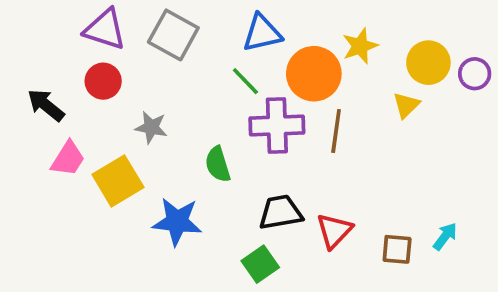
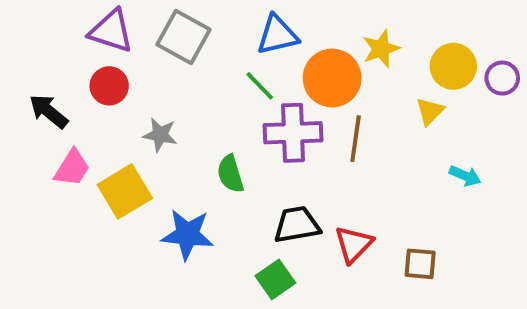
cyan arrow: (445, 236) -> (465, 176), moved, turned 76

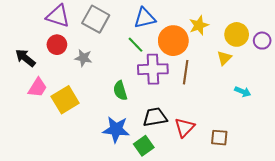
gray star: (160, 135) -> (83, 58), moved
blue star: (187, 234) -> (116, 129), moved

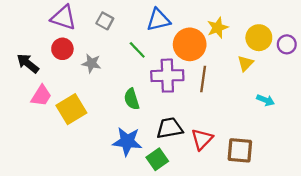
gray square: (96, 19) -> (105, 21), size x0.6
green line: (136, 45) -> (137, 50), moved
brown square: (219, 138) -> (240, 150), size x1.4

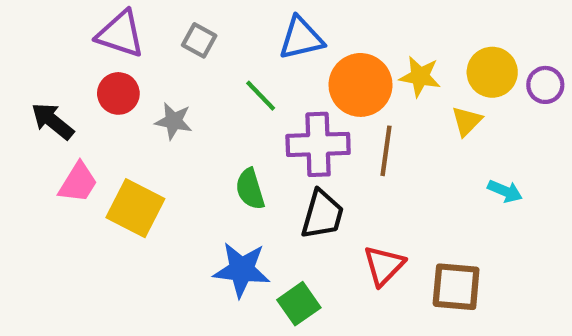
yellow star: (218, 28) -> (420, 76), moved, turned 30
yellow square: (71, 109) -> (135, 208), turned -32
black trapezoid: (170, 128) -> (322, 215), moved, turned 116

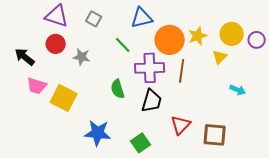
yellow star: (420, 76) -> (198, 36), turned -30
pink trapezoid: (78, 183) -> (37, 86), turned 75
blue star: (242, 270) -> (98, 133), moved

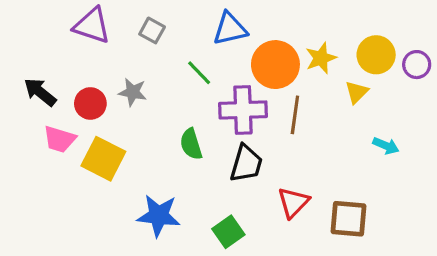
red circle: (56, 44) -> (90, 103), moved

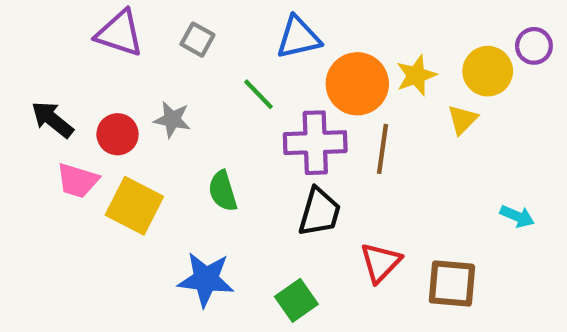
purple circle: (417, 65) -> (534, 46), moved
green semicircle: (191, 144) -> (223, 191), moved
cyan arrow: (386, 146) -> (517, 216), moved

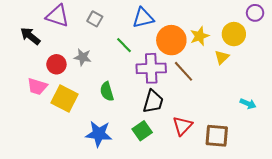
purple circle: (534, 46) -> (255, 13), moved
black arrow: (52, 120) -> (30, 36), moved
brown line: (383, 149) -> (183, 71), turned -50
green square: (296, 300) -> (142, 131), moved

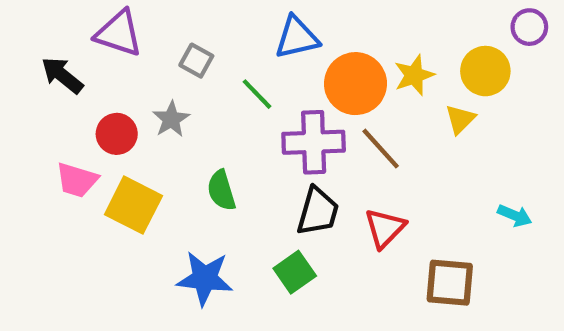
gray square: (95, 19) -> (196, 61), moved
gray star: (83, 57) -> (171, 119), turned 30
red triangle: (182, 126) -> (385, 228), moved

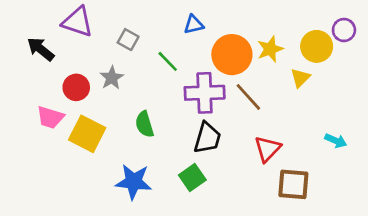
purple circle: (529, 27) -> (344, 30), moved
blue triangle: (297, 38) -> (194, 25), size x0.7
red triangle: (385, 228) -> (267, 149), moved

